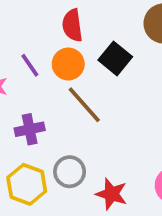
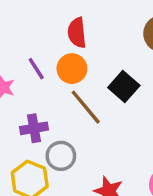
black square: (115, 58) -> (124, 86), moved
gray circle: (70, 172) -> (61, 156), moved

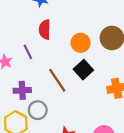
red semicircle: (77, 33) -> (45, 30), moved
orange circle: (72, 69) -> (81, 43), moved

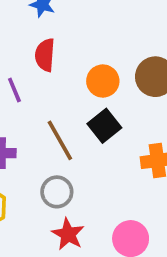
gray circle: (38, 110) -> (57, 192), moved

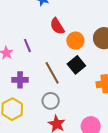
red semicircle: (45, 55) -> (57, 26), moved, turned -36

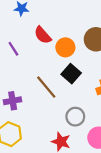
purple line: (27, 46) -> (13, 49), moved
gray circle: (51, 101) -> (75, 117), moved

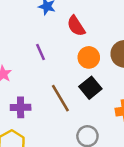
red semicircle: (43, 35) -> (76, 26), moved
purple line: (13, 49) -> (41, 52), moved

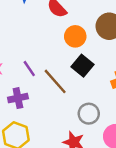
purple line: (41, 52) -> (29, 69), moved

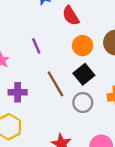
purple line: (29, 69) -> (36, 46), moved
gray circle: (89, 114) -> (83, 103), moved

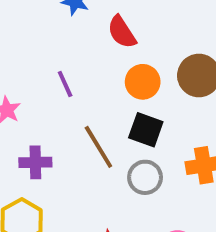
black square: (84, 74) -> (146, 130), turned -30

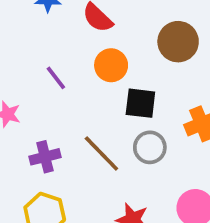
orange circle: (143, 82) -> (111, 65), moved
brown line: (98, 147) -> (101, 154), moved

